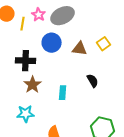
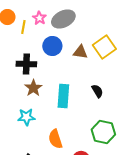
yellow square: (104, 44) -> (104, 47), size x1.6
black semicircle: (93, 81) -> (97, 91), moved
cyan rectangle: (63, 93) -> (63, 96), size x1.6

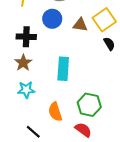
brown star: (33, 88) -> (23, 63), moved
black semicircle: (97, 91) -> (109, 44), moved
green hexagon: (103, 132) -> (89, 105), moved

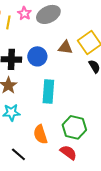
blue circle: (52, 19) -> (37, 56), moved

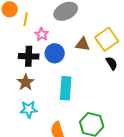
pink star: (24, 13) -> (42, 34), moved

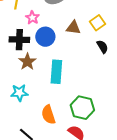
yellow square: (107, 39) -> (97, 23), size x0.7
brown star: (26, 82) -> (27, 62), moved

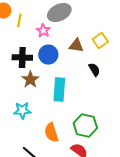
pink star: (32, 18) -> (43, 31), moved
black semicircle: (102, 47) -> (94, 70), moved

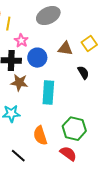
pink star: (43, 31) -> (21, 41), moved
brown star: (30, 80) -> (19, 83), turned -30

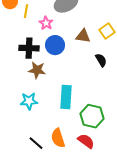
pink star: (21, 41) -> (46, 23), moved
cyan rectangle: (48, 93) -> (66, 97), moved
orange semicircle: (40, 136) -> (58, 138), moved

